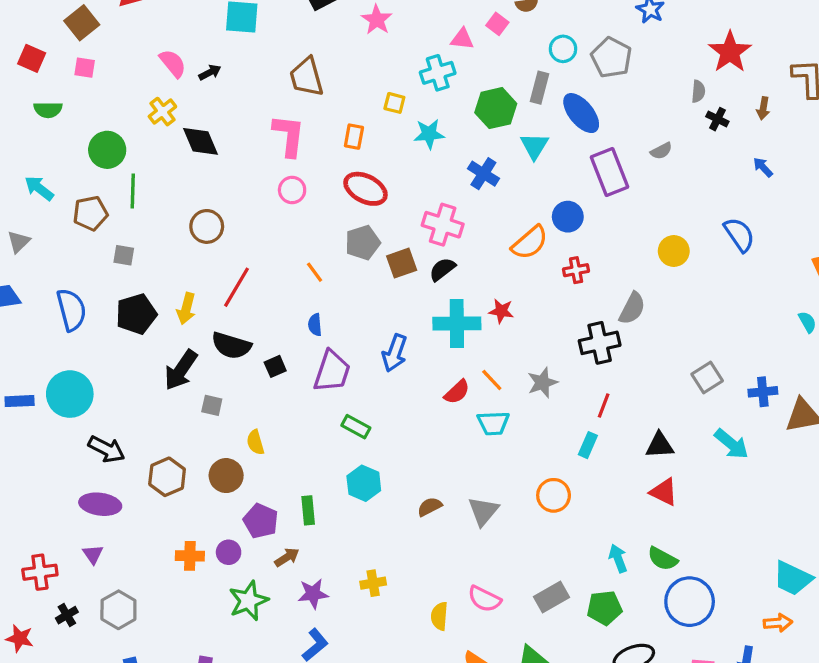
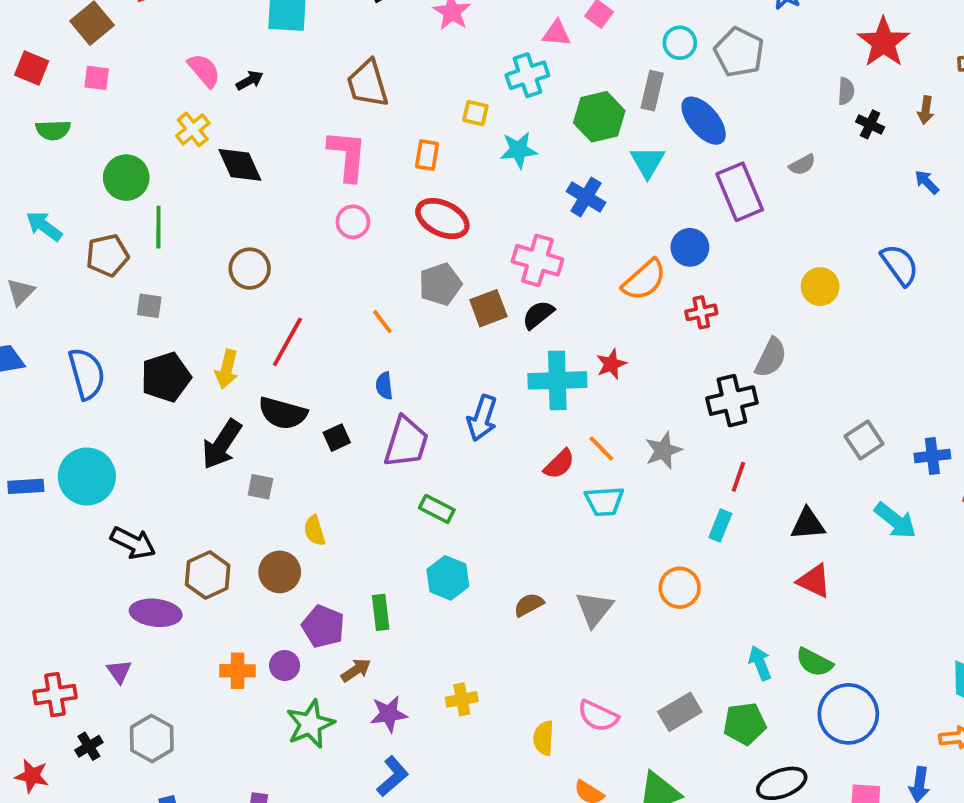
red star: (501, 311) -> (611, 364), turned -30
purple ellipse: (100, 504) -> (156, 613), moved

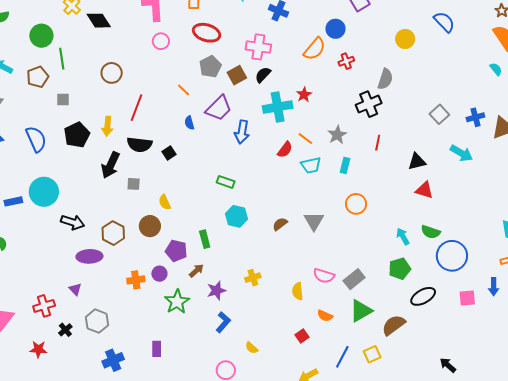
purple trapezoid: (406, 442) -> (219, 108), moved, turned 36
cyan rectangle: (720, 526) -> (345, 165), moved
gray rectangle: (680, 712) -> (354, 279), moved

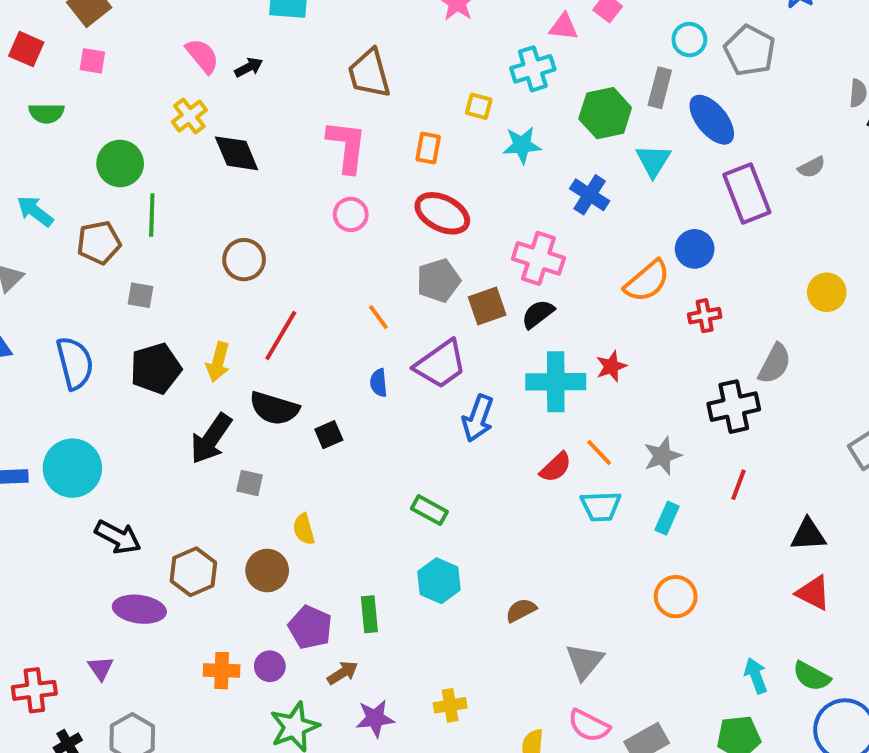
gray triangle: (314, 221) -> (585, 661), moved

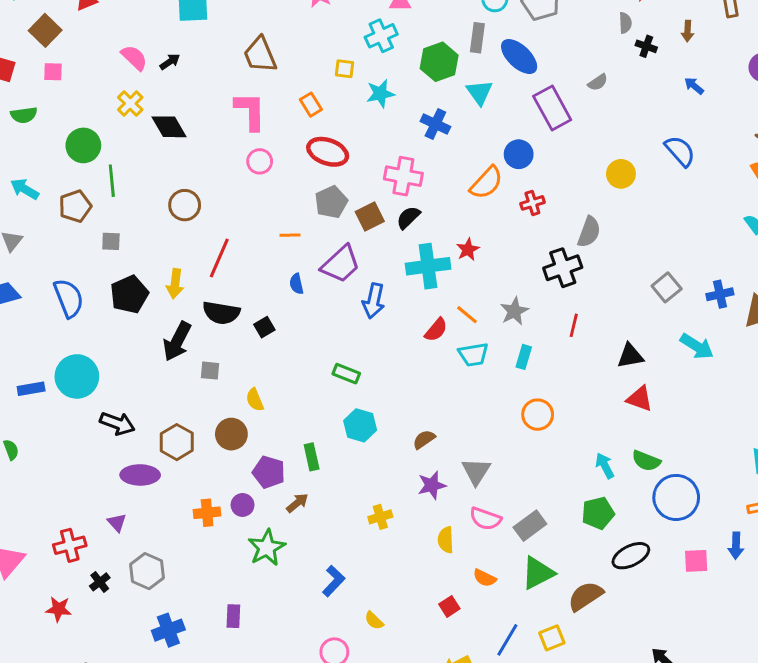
orange rectangle: (428, 148) -> (311, 105), turned -35
orange line: (378, 317) -> (290, 235), turned -48
purple star: (375, 718) -> (432, 485), moved

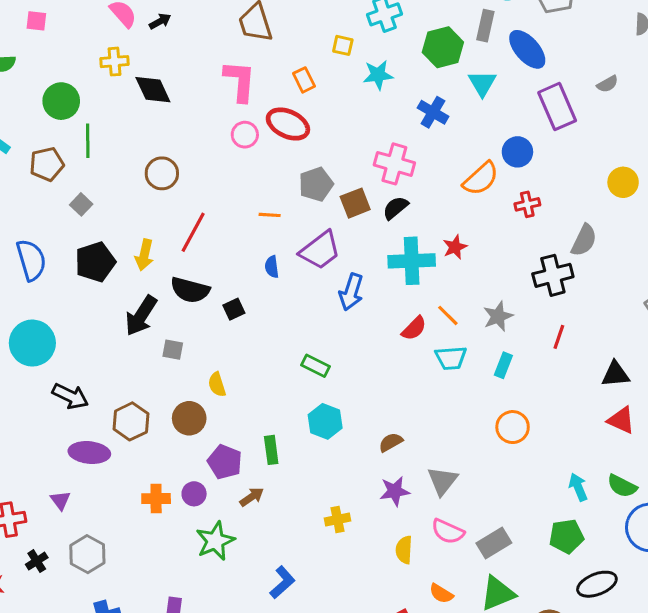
yellow cross: (130, 104) -> (115, 62), turned 35
red ellipse: (328, 152) -> (288, 124), moved
gray square: (111, 241) -> (81, 204), turned 36

